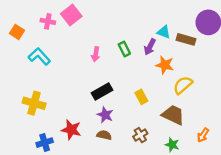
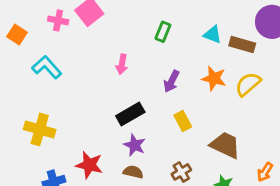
purple arrow: (150, 47) -> (171, 81), moved
green rectangle: (124, 49) -> (163, 32), moved, turned 48
yellow semicircle: (183, 85) -> (248, 84), moved

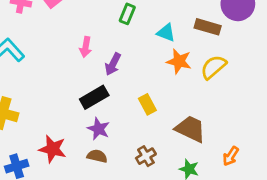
cyan triangle: (213, 35) -> (166, 33), moved
purple arrow: (171, 81) -> (113, 64), moved

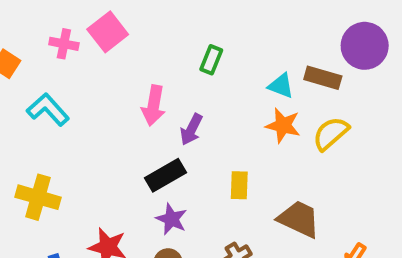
cyan triangle: (166, 33) -> (281, 86), moved
pink arrow: (86, 47) -> (154, 106), size x1.4
yellow rectangle: (147, 104) -> (239, 185), turned 30

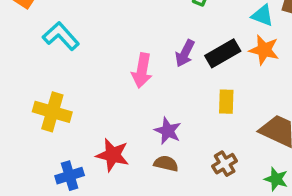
pink arrow: (154, 106) -> (142, 71), moved
black rectangle: (165, 175) -> (223, 53), moved

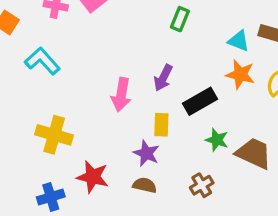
black rectangle: (223, 53) -> (200, 101), moved
yellow rectangle: (226, 102) -> (161, 125), moved
yellow cross: (52, 112) -> (54, 135), moved
green star: (276, 179) -> (217, 140), moved

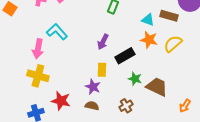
cyan L-shape: (42, 61) -> (57, 32), moved
pink arrow: (121, 95) -> (38, 49), moved

